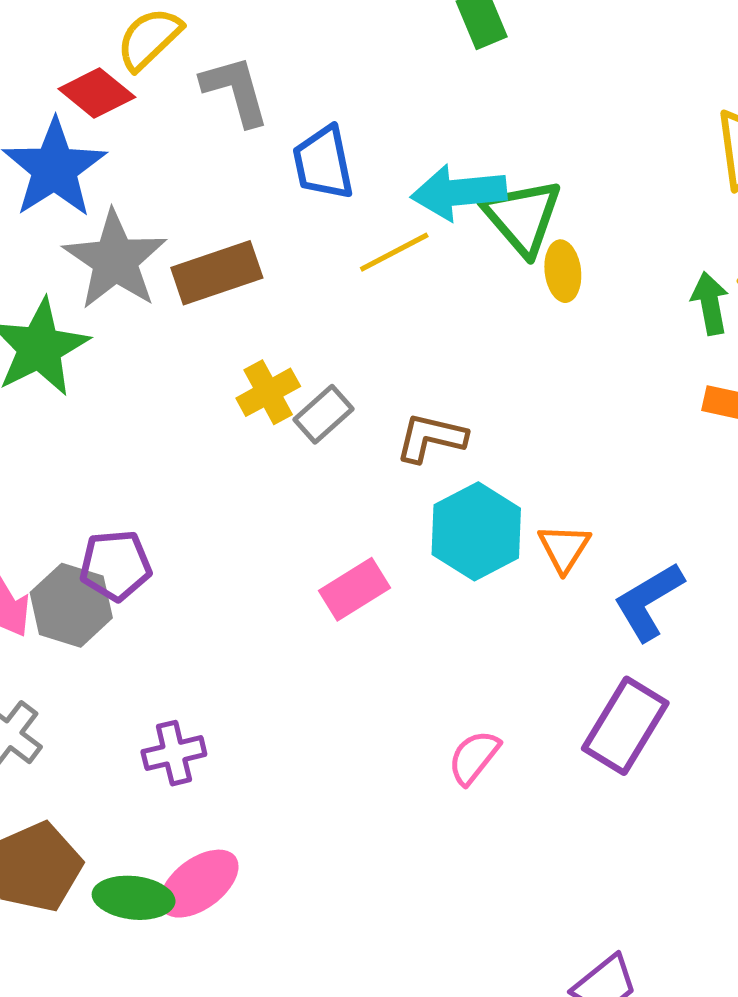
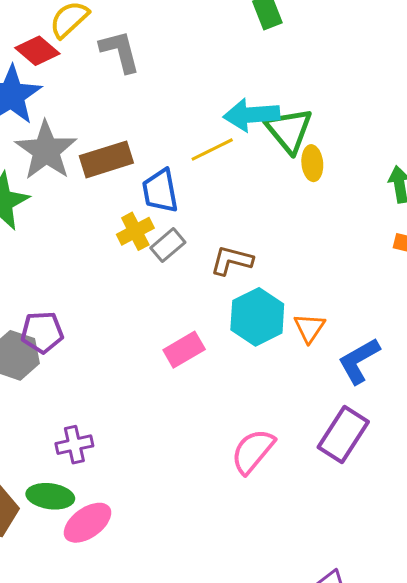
blue trapezoid: (323, 163) -> (160, 191), moved
pink semicircle: (474, 757) -> (253, 451), size x1.4
green ellipse: (134, 898) -> (50, 496), moved

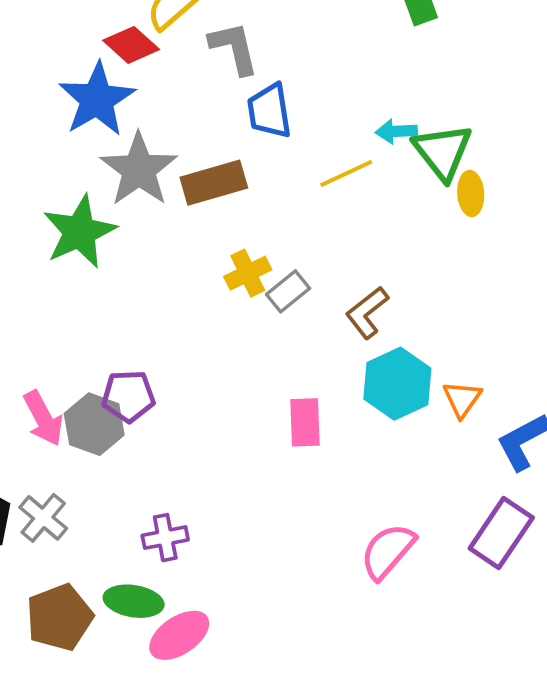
cyan arrow: (251, 115) -> (396, 131), size x0.6
blue trapezoid: (160, 191) -> (269, 111), moved
brown L-shape: (232, 261) -> (367, 313), turned -54
pink rectangle: (184, 350) -> (305, 422), turned -63

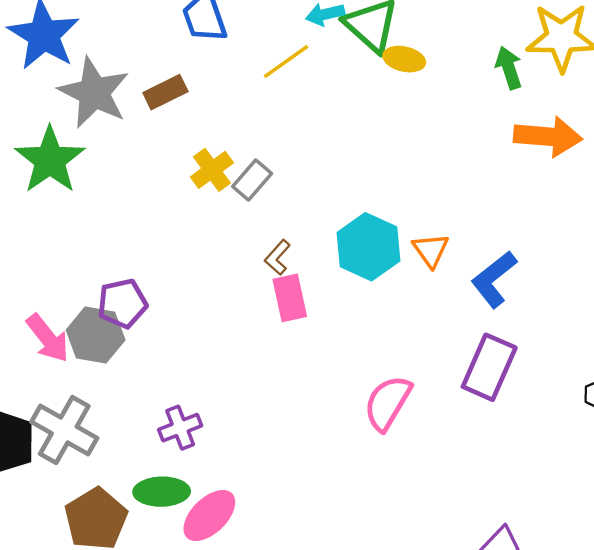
brown rectangle: (214, 183) -> (165, 92), size x0.7
yellow ellipse: (471, 193) -> (404, 59), turned -63
brown L-shape: (367, 313) -> (277, 257), moved, size x0.7
gray cross: (43, 518) -> (64, 430), size x1.4

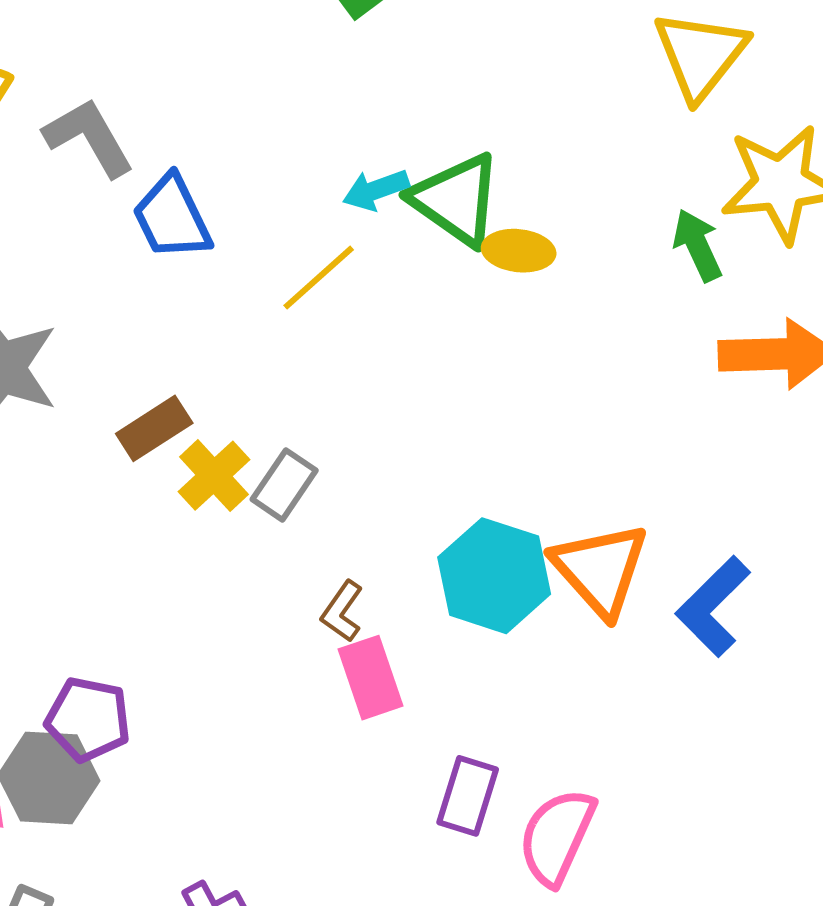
brown rectangle: (165, 92) -> (154, 428), moved
orange triangle: (431, 250) -> (600, 569), size x1.6
purple pentagon: (122, 303) -> (88, 719), turned 30
purple rectangle: (489, 367) -> (468, 796), moved, size x0.7

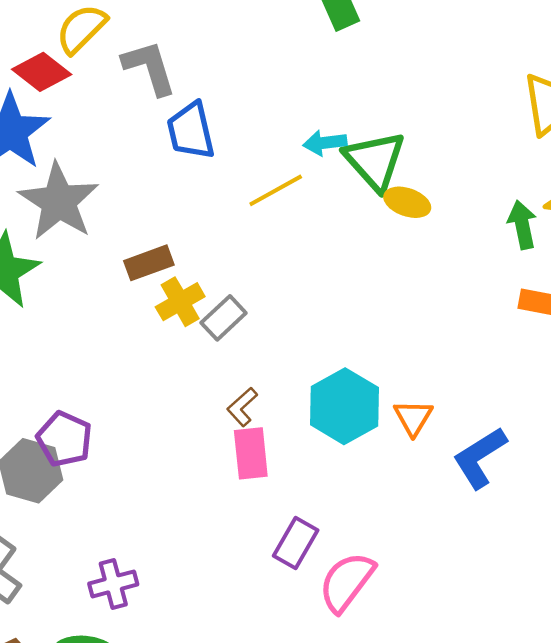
orange triangle: (600, 569) -> (413, 418), size x0.6

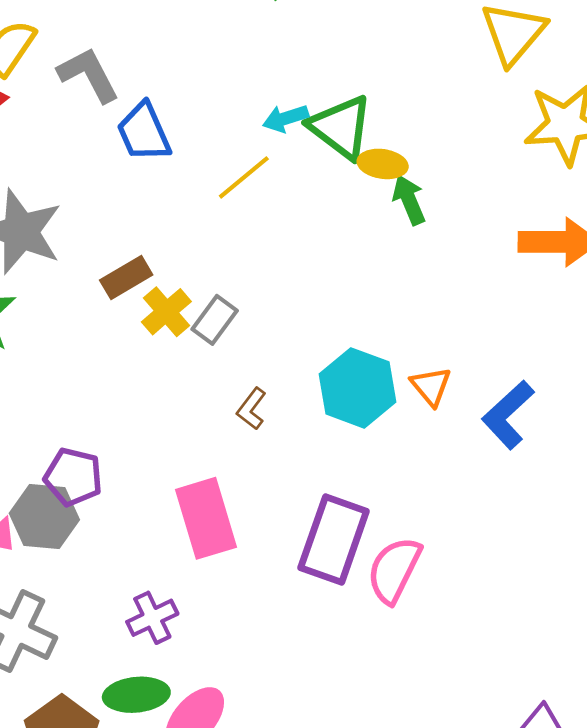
green arrow: (522, 225) -> (409, 200), moved
pink rectangle: (251, 453) -> (206, 518), moved, size x1.4
purple rectangle: (296, 543) -> (334, 540), size x1.6

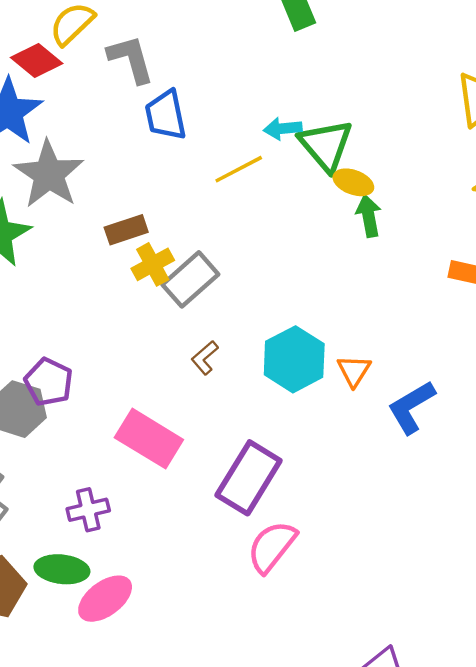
gray rectangle: (215, 320) -> (190, 279), size x1.4
pink rectangle: (206, 518) -> (149, 439), turned -54
pink semicircle: (394, 570) -> (272, 547), moved

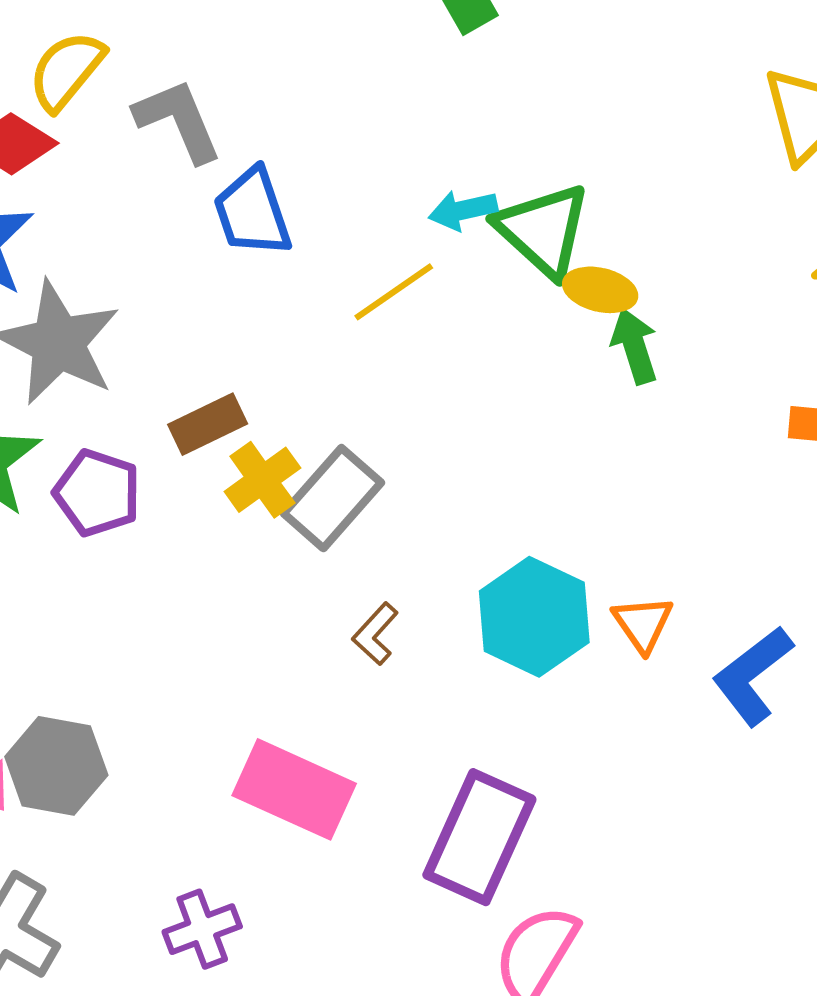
purple pentagon: (49, 382) -> (97, 493), moved

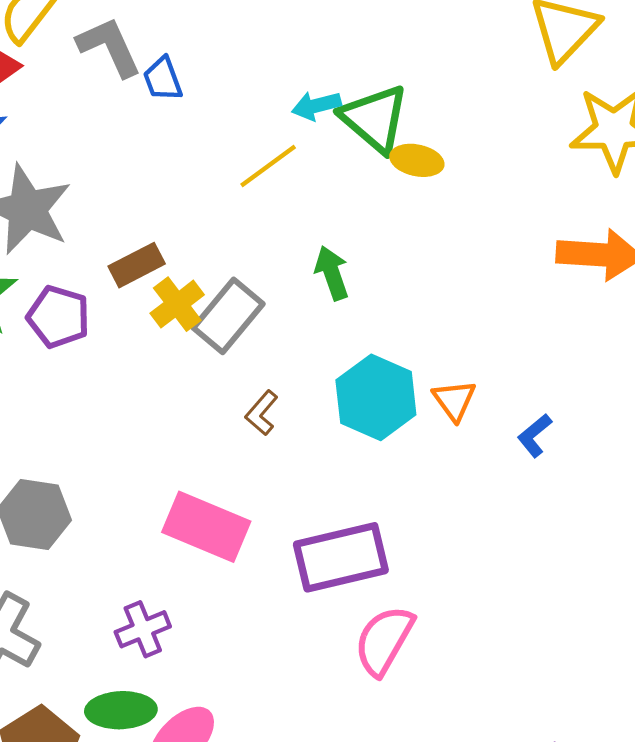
blue trapezoid: (252, 212) -> (163, 79), moved, size x0.7
green arrow: (635, 346) -> (332, 273), moved
blue L-shape: (753, 676) -> (535, 435), size x0.6
purple rectangle: (479, 837) -> (341, 557), turned 54

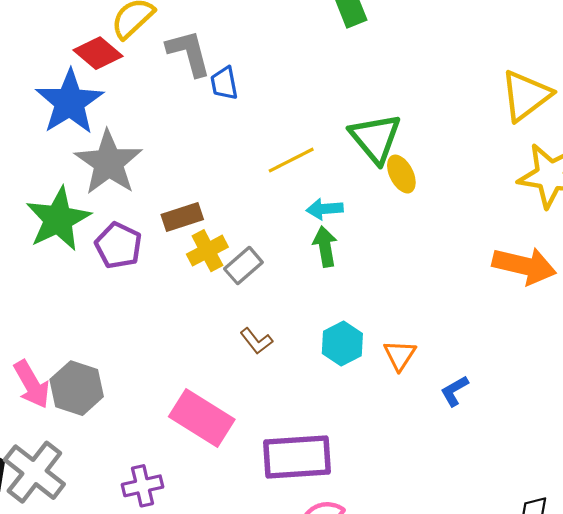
cyan arrow: (316, 106) -> (325, 209), moved
yellow ellipse: (417, 160) -> (401, 174), turned 42
gray rectangle: (228, 316) -> (243, 266), size x0.7
cyan hexagon: (376, 397) -> (342, 344), size x0.7
brown L-shape: (262, 413) -> (256, 341), turned -88

